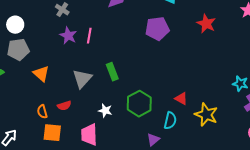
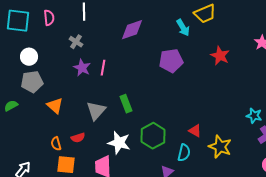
white star: (105, 111) -> (119, 143), size x1.6

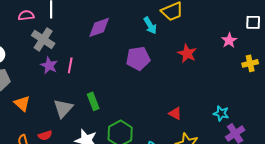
pink semicircle: (49, 18) -> (26, 15), moved, turned -91
gray cross: (76, 42) -> (43, 39), size x1.6
red triangle: (195, 131) -> (175, 113), moved

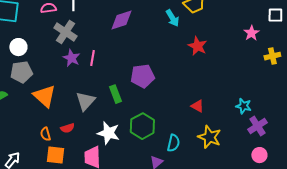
red star: (187, 53) -> (197, 46), moved
purple pentagon: (138, 58) -> (142, 76), moved
orange triangle: (22, 103) -> (44, 96), size x1.4

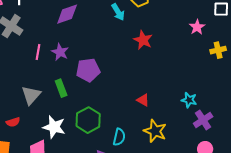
purple star: (71, 58) -> (60, 52), moved

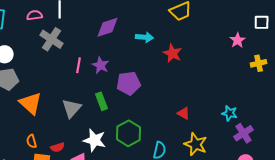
cyan arrow: (118, 12) -> (145, 37), moved, turned -54
red star: (143, 40) -> (173, 53), moved
red semicircle: (13, 122) -> (58, 147), moved

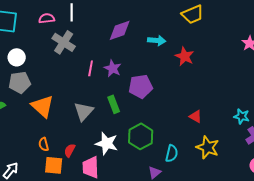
red semicircle: (58, 147) -> (70, 150), turned 136

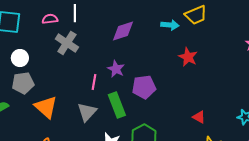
cyan arrow: (157, 40) -> (170, 25), moved
pink line: (91, 68) -> (94, 82), moved
green rectangle: (114, 104) -> (117, 105), size x1.4

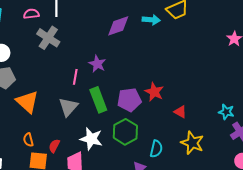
purple diamond: (123, 31) -> (118, 26), moved
red star: (188, 57) -> (154, 92), moved
purple pentagon: (144, 87) -> (129, 100), moved

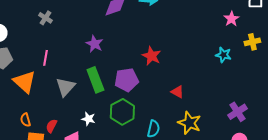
gray cross: (48, 38) -> (45, 18), size x0.6
pink line: (75, 77) -> (45, 58), moved
red star: (154, 92) -> (151, 56), moved
cyan star: (226, 112) -> (223, 55), moved
white star: (91, 139) -> (88, 119), size x0.6

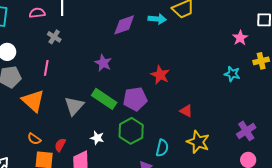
pink line: (45, 58) -> (46, 68), moved
green rectangle: (95, 80) -> (104, 99), turned -35
orange semicircle: (25, 120) -> (34, 139), turned -40

